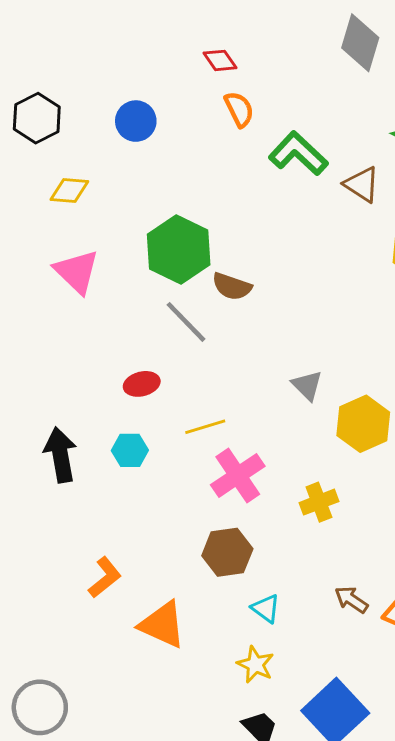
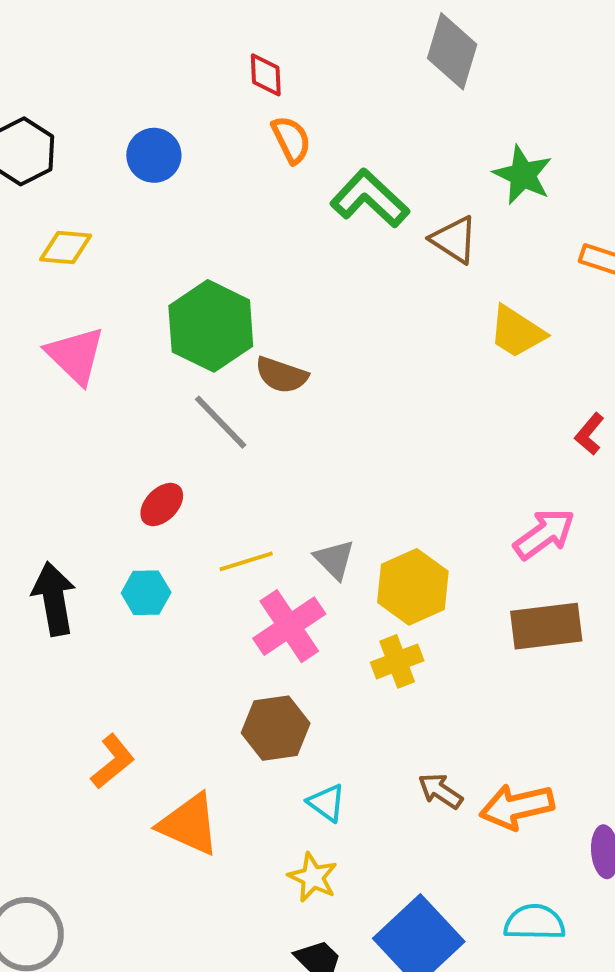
red diamond: (220, 60) -> (266, 75), turned 32
red ellipse: (142, 384) -> (162, 505), turned -32
gray triangle: (307, 385) -> (334, 559), moved
yellow hexagon: (363, 424) -> (413, 587), moved

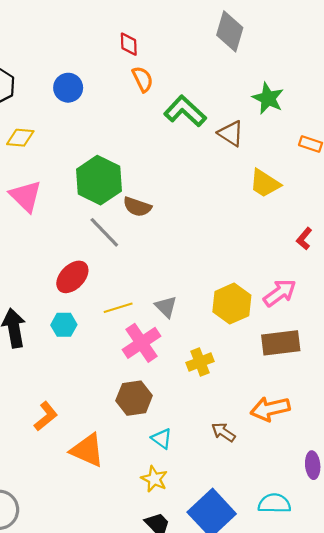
red ellipse: (162, 505) -> (72, 277), size x1.4
yellow hexagon: (413, 587) -> (232, 304), moved
orange arrow: (517, 807) -> (270, 409), moved

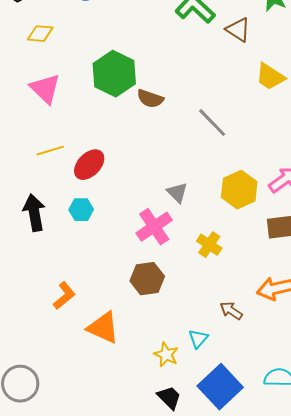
gray line: (104, 232) -> (212, 123), moved
yellow line: (118, 308) -> (50, 151), moved
yellow cross: (200, 362) -> (209, 245), turned -35
cyan triangle: (162, 439) -> (198, 339), moved, turned 35

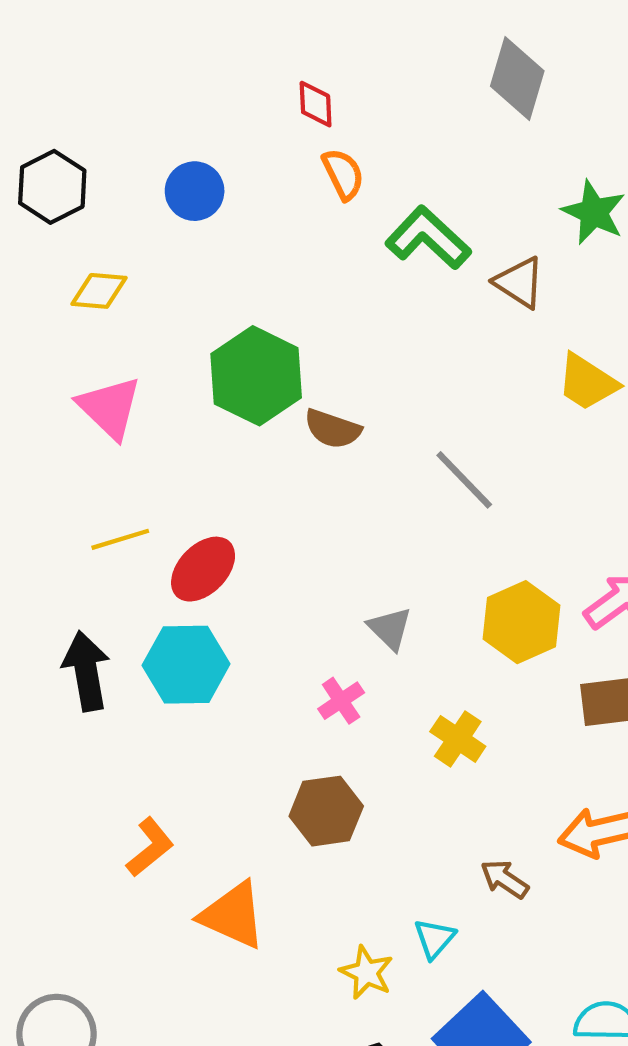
cyan hexagon: (81, 210) -> (186, 665), size x1.6
pink cross: (154, 227) -> (341, 701), size x0.6

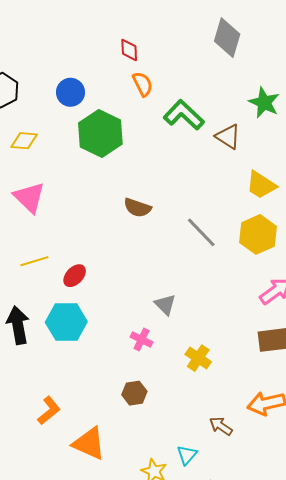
green hexagon: (256, 376) -> (100, 133), moved
red ellipse: (203, 569) -> (75, 276), size x0.7
yellow hexagon: (522, 622) -> (258, 234), moved
pink cross: (341, 701) -> (142, 340), turned -30
brown hexagon: (326, 811) -> (134, 393), size x0.7

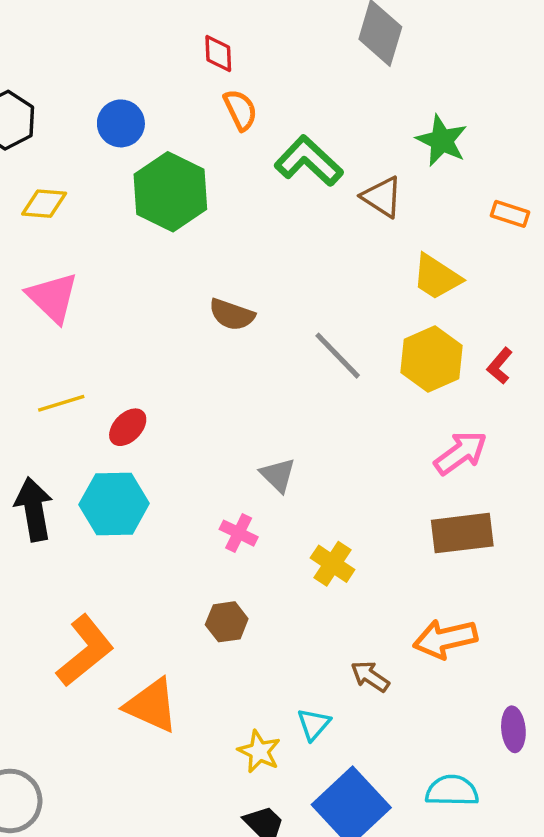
orange L-shape: (49, 411) -> (85, 651), size x1.5

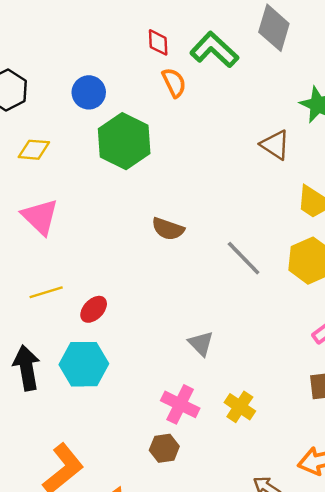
green L-shape: (309, 161) -> (214, 50), moved
pink cross: (239, 533) -> (180, 404), moved, size x1.4

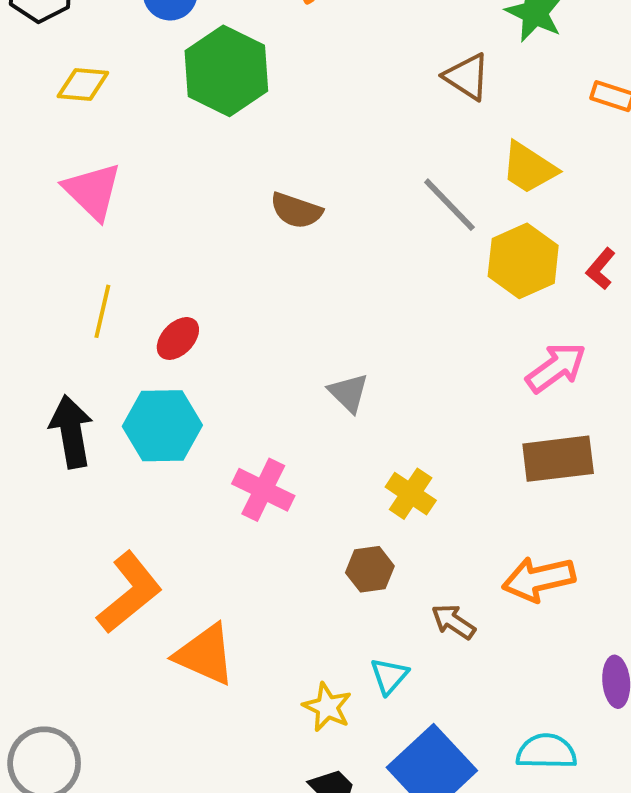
gray line: (244, 258) -> (449, 205), moved
yellow line: (46, 292) -> (102, 311), turned -60
pink cross: (180, 404) -> (263, 490), moved
brown hexagon: (164, 448) -> (370, 569), moved

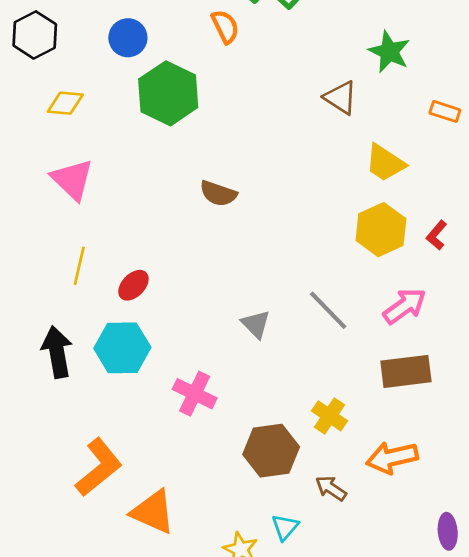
gray line: (449, 205) -> (328, 310), moved
yellow cross: (411, 494) -> (329, 416), moved
brown hexagon: (370, 569) -> (271, 451), size x1.6

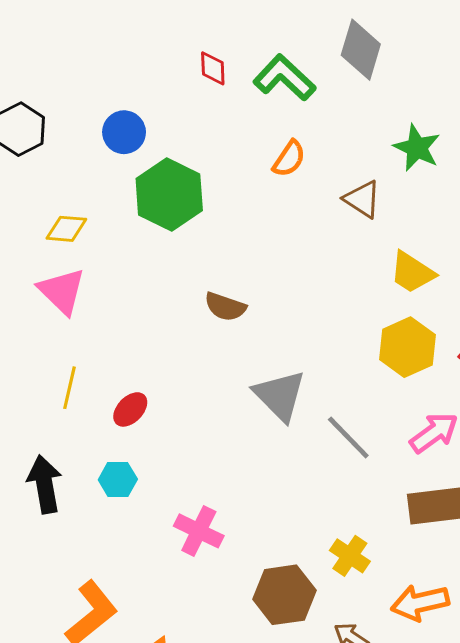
orange semicircle: (225, 27) -> (289, 159), moved, turned 60
yellow diamond: (65, 103) -> (66, 229), moved
gray triangle: (256, 324) -> (280, 395), moved, size x1.6
cyan hexagon: (122, 348) -> (118, 480), size x0.6

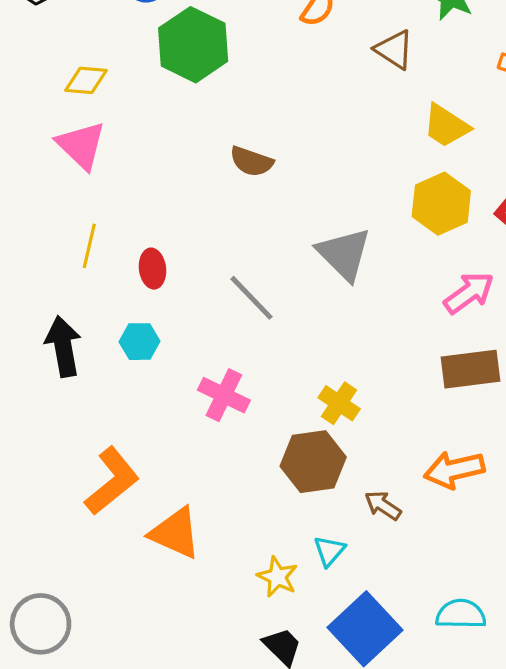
gray triangle: (280, 395) -> (344, 254), moved
red ellipse: (130, 409) -> (153, 269), turned -51
gray line: (348, 437) -> (251, 298), moved
yellow cross: (350, 556) -> (339, 403), moved

